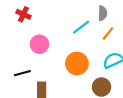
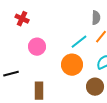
cyan line: (81, 27) -> (79, 42), moved
black line: (22, 73) -> (11, 74), moved

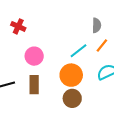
brown circle: (95, 87) -> (72, 98), moved
brown rectangle: (39, 91) -> (34, 85), moved

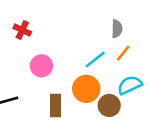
brown rectangle: (34, 85) -> (55, 105), moved
brown circle: (72, 98) -> (109, 105), moved

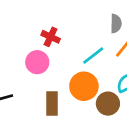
red cross: (22, 30) -> (51, 37), moved

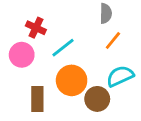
cyan line: (93, 56) -> (63, 48), moved

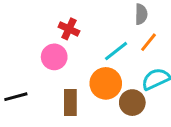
cyan line: (63, 48) -> (116, 51), moved

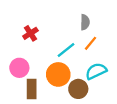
red cross: (69, 29) -> (30, 33), turned 32
pink circle: (54, 57) -> (19, 68), moved

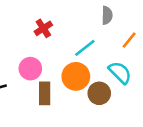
orange line: (91, 43) -> (129, 40), moved
cyan semicircle: (96, 71) -> (120, 73), turned 70

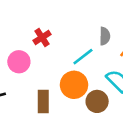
gray semicircle: (107, 15) -> (105, 36), moved
pink circle: (30, 69) -> (19, 62), moved

